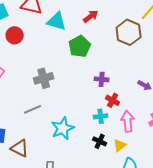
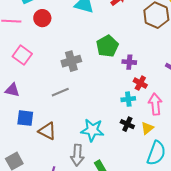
green pentagon: (80, 46) -> (107, 46), moved
cyan star: (63, 128) -> (92, 130), moved, turned 30

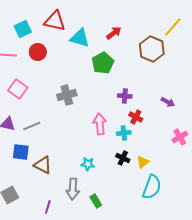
green pentagon: (107, 46) -> (103, 63), moved
gray line: (60, 92) -> (32, 126), moved
pink arrow: (155, 104) -> (100, 124), moved
cyan star: (92, 130) -> (88, 164), size x0.6

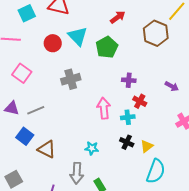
cyan triangle: (80, 38) -> (78, 36), moved, turned 30
red circle: (38, 52) -> (53, 43), moved
blue square: (21, 152) -> (25, 136), turned 30

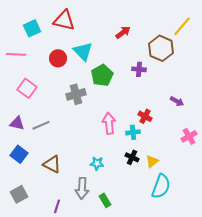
green pentagon: (107, 47) -> (102, 75), moved
purple cross: (129, 80) -> (139, 69), moved
blue square: (25, 136) -> (19, 154), moved

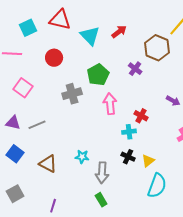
cyan triangle: (83, 51) -> (90, 36), moved
purple cross: (139, 69) -> (135, 69), turned 32
pink arrow: (109, 123) -> (110, 104), moved
cyan star: (97, 163) -> (82, 157), moved
gray arrow: (82, 188) -> (102, 173), moved

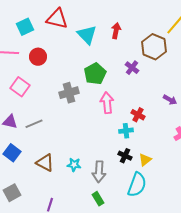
red arrow: (119, 32) -> (116, 31), turned -42
red circle: (54, 58) -> (38, 57), moved
cyan star: (82, 157) -> (74, 165), moved
cyan semicircle: (157, 186) -> (137, 185), moved

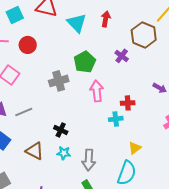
red cross: (138, 115) -> (128, 103), turned -32
black cross: (125, 156) -> (61, 130), moved

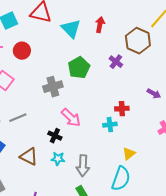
pink arrow: (97, 91) -> (71, 118), moved, turned 140

